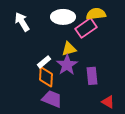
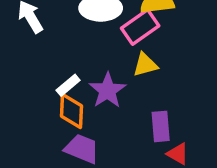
yellow triangle: (69, 49) -> (145, 65), moved
purple rectangle: (92, 76) -> (161, 126), moved

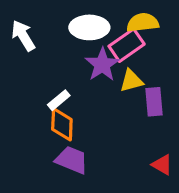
purple star: (108, 90) -> (102, 65), moved
purple rectangle: (161, 126) -> (154, 102), moved

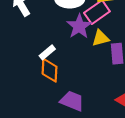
purple trapezoid: (72, 160) -> (72, 101), moved

